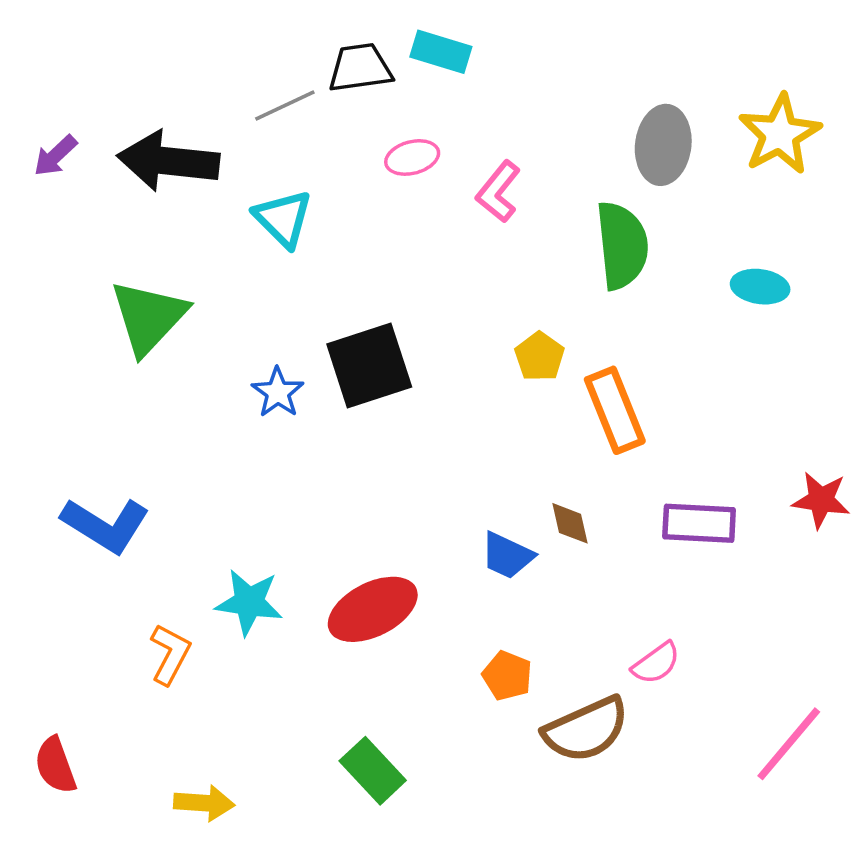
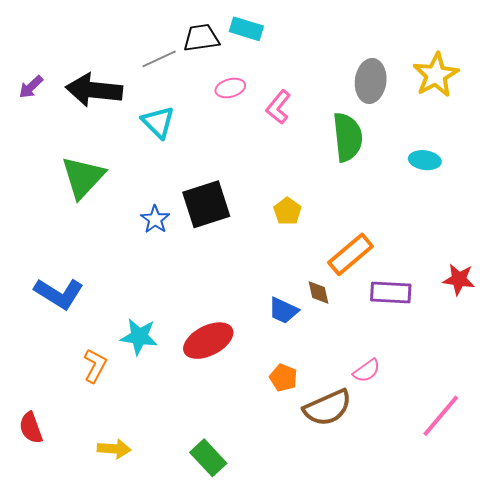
yellow pentagon: (539, 357) -> (287, 211), moved
orange rectangle: (615, 410) -> (351, 254), moved, turned 72
green rectangle: (373, 771) -> (208, 458), moved

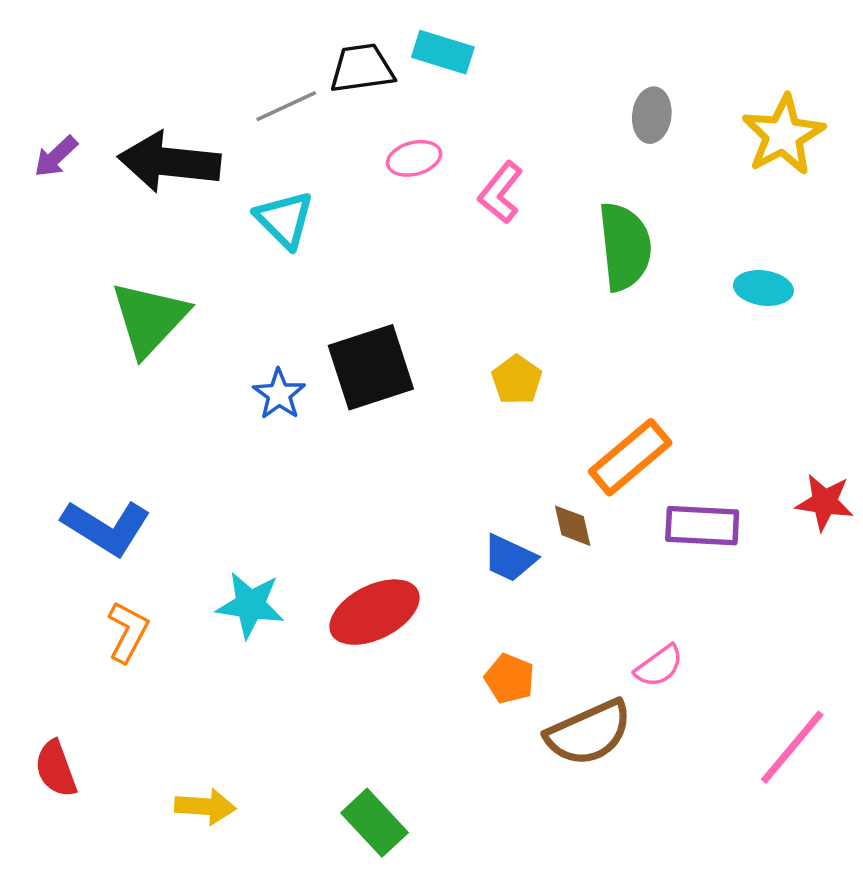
gray ellipse: (371, 81) -> (652, 115), moved, size x0.7
orange L-shape: (95, 366) -> (128, 632), moved

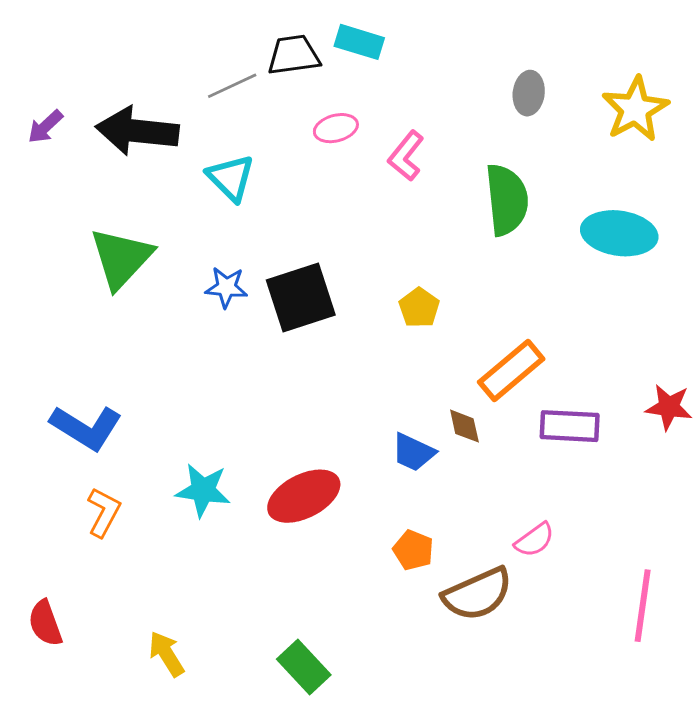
cyan ellipse: (763, 288) -> (619, 233), size x1.6
blue star: (279, 394) -> (226, 287), moved, turned -30
pink line: (792, 747) -> (643, 606), turned -32
yellow arrow: (205, 807) -> (166, 654), turned -126

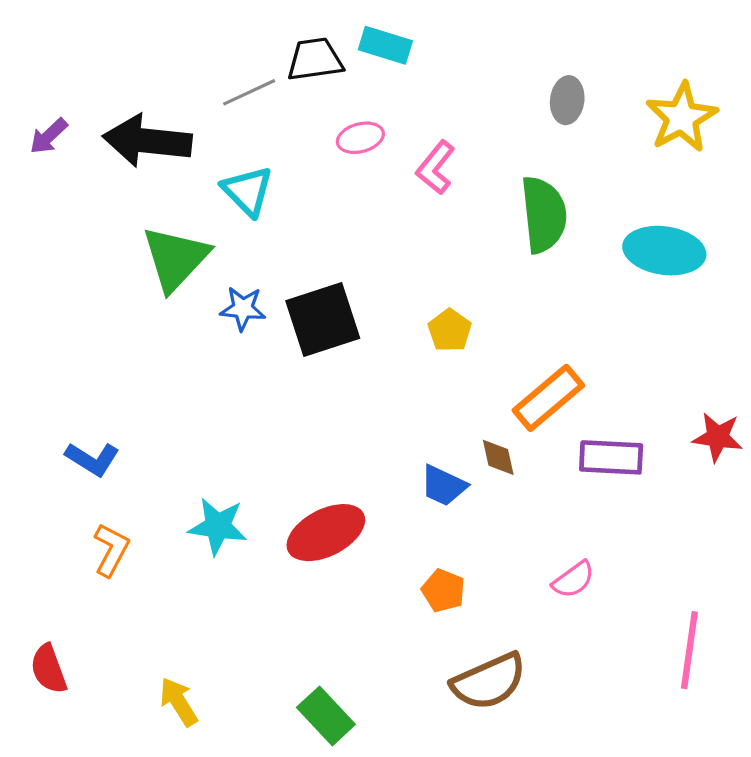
green triangle: (121, 258) -> (175, 258), moved
blue L-shape: (86, 427) -> (92, 459), size x0.7
brown semicircle: (478, 594) -> (489, 681), moved

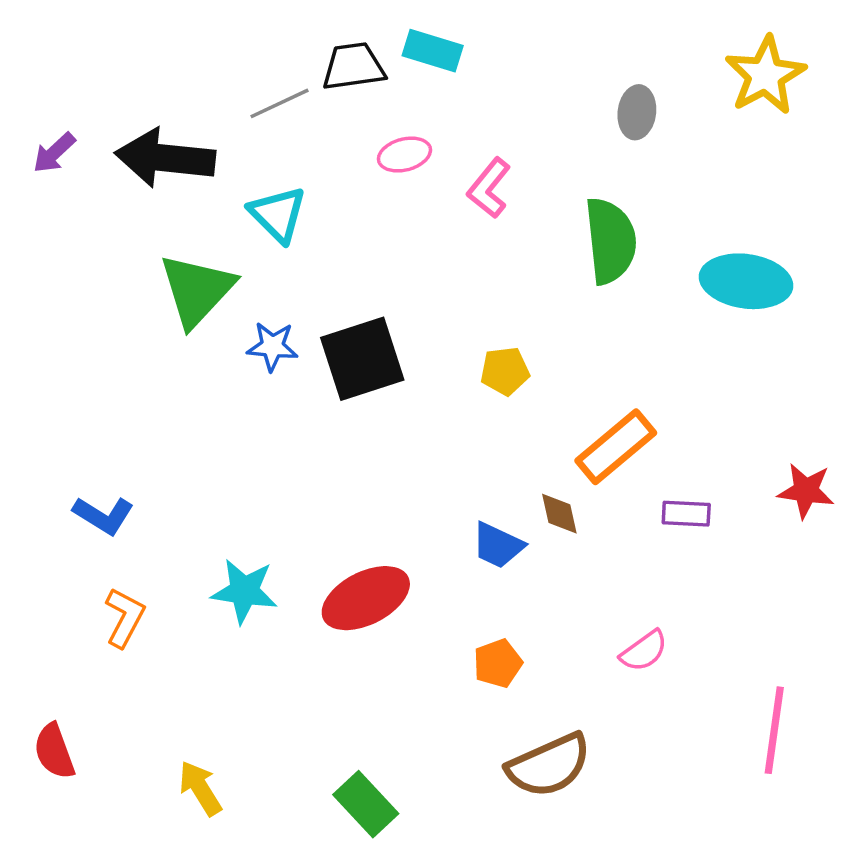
yellow star: (682, 117) -> (765, 75), moved
yellow pentagon: (450, 330) -> (505, 371), turned 30
purple rectangle: (611, 457) -> (686, 514), size x0.7
orange pentagon: (443, 591) -> (498, 663), turned 30

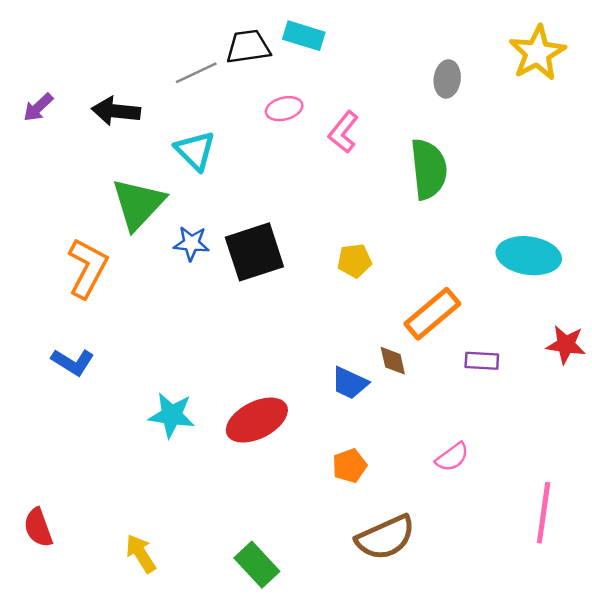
black arrow: (165, 158) -> (116, 111), size x0.7
cyan ellipse: (746, 281) -> (529, 256), moved
orange L-shape: (125, 617) -> (88, 268), moved, size x1.4

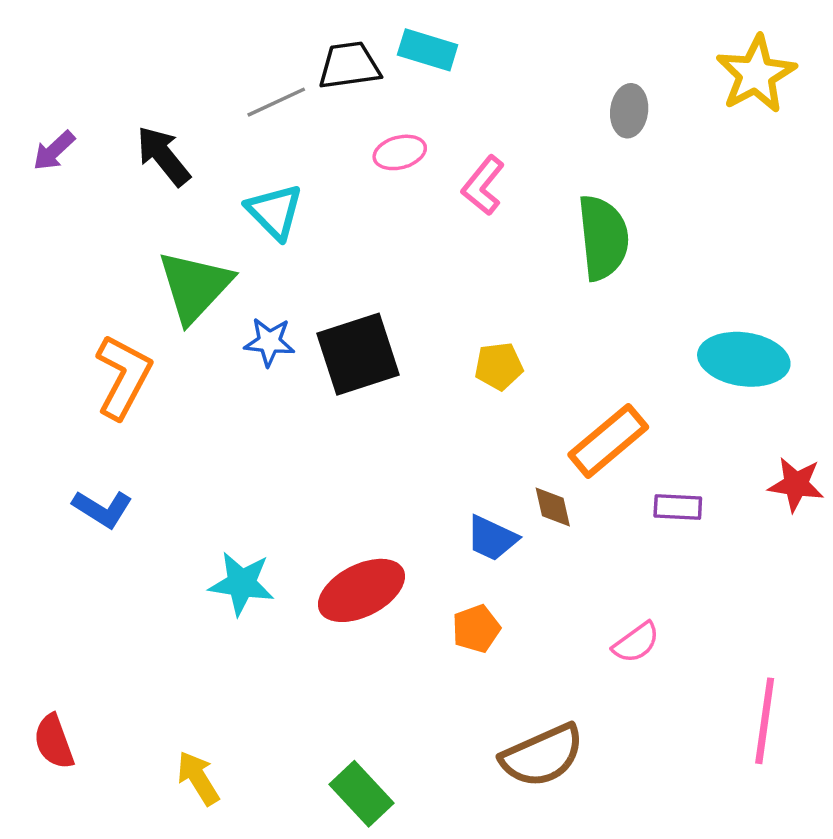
black arrow: (116, 111) -> (163, 156), turned 45
orange pentagon: (350, 466) -> (476, 629), moved

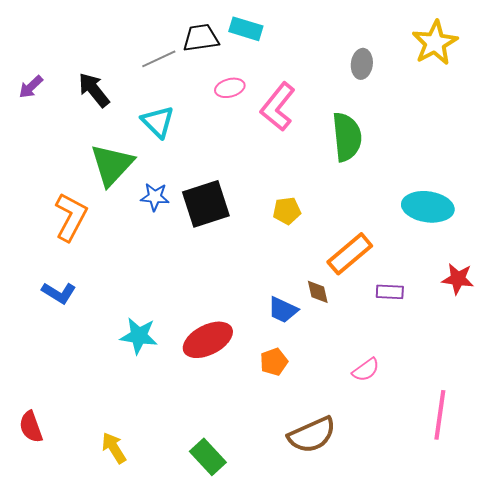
pink L-shape: (483, 185) -> (278, 107), size x1.4

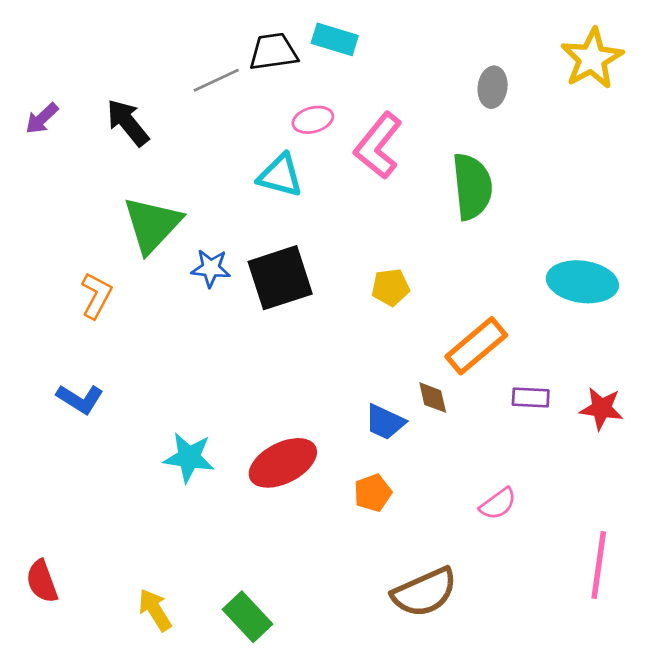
cyan triangle: (158, 122) -> (280, 176), moved, turned -30
orange L-shape: (71, 217) -> (96, 295), size x0.7
red star: (458, 279) -> (601, 408), moved
green rectangle: (208, 457) -> (247, 617), moved

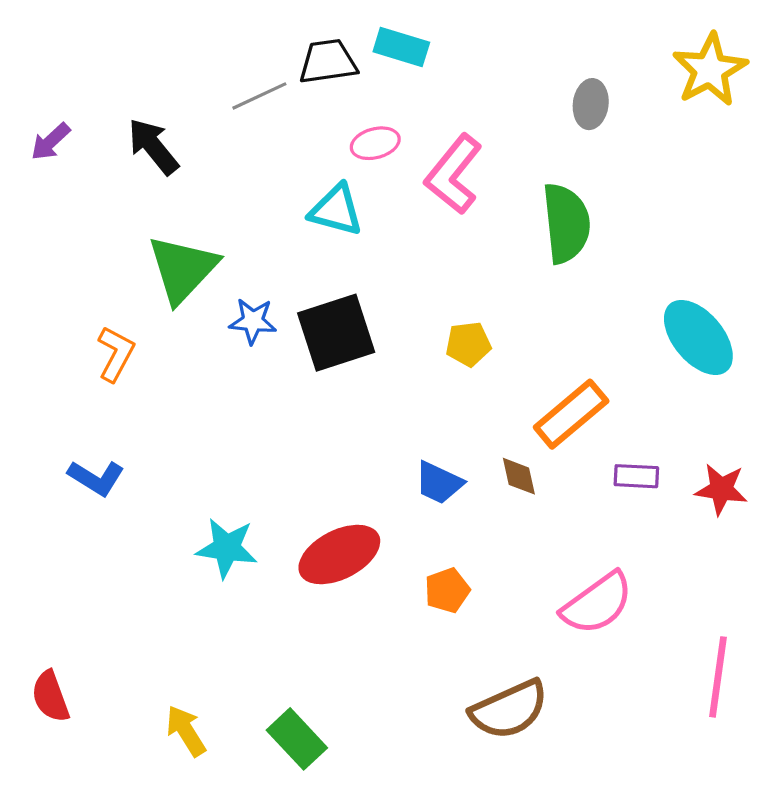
cyan ellipse: (582, 282) -> (698, 337), turned 42
blue trapezoid: (385, 422) -> (439, 483), moved
pink semicircle: (498, 504) -> (597, 603), size x1.6

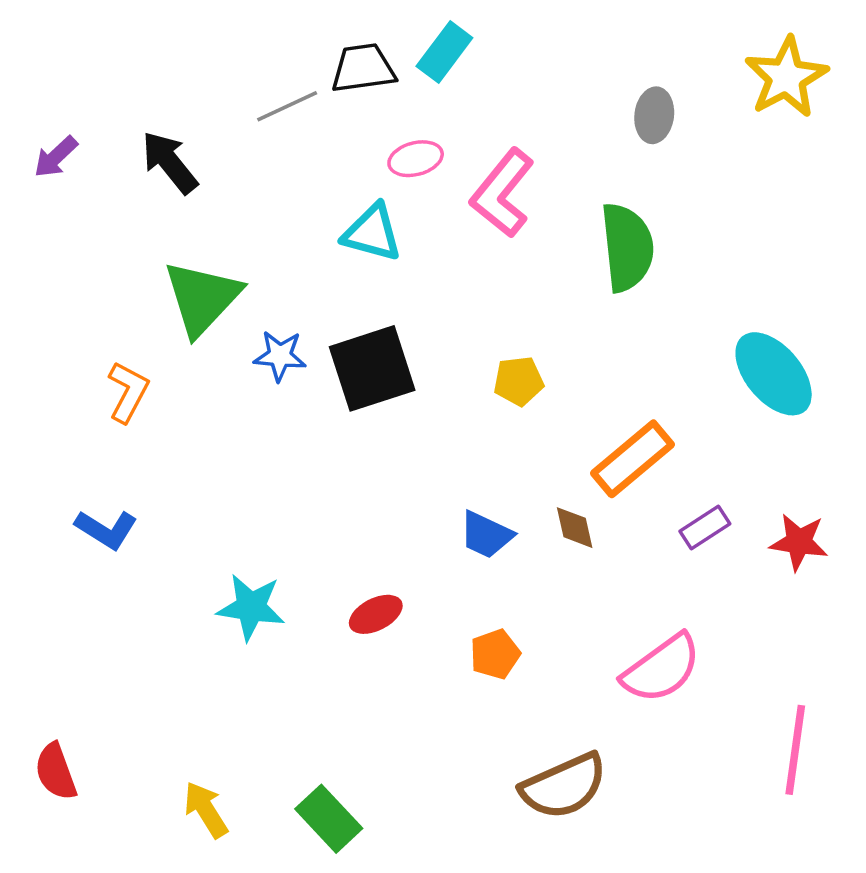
cyan rectangle: (401, 47) -> (444, 52), turned -70
purple rectangle: (636, 476) -> (705, 528), turned -36
red ellipse: (339, 555) -> (376, 614), size x0.6

